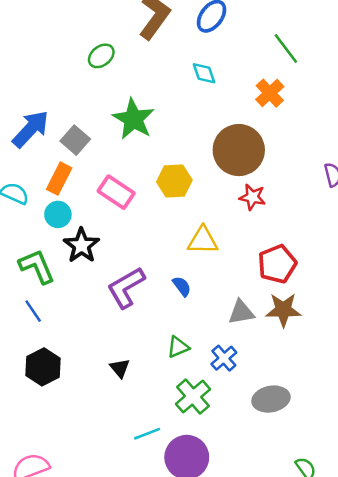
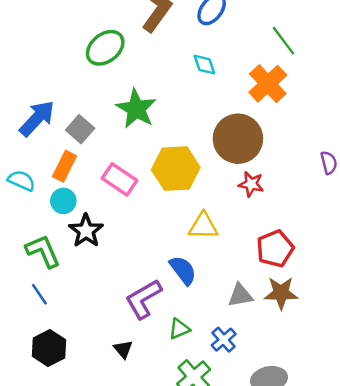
green ellipse: (101, 56) -> (105, 48), size x1.5
orange cross: (270, 93) -> (268, 84), size x1.4
yellow hexagon: (174, 181) -> (176, 169), size x1.4
blue semicircle: (182, 286) -> (183, 270), size x1.5
purple L-shape: (126, 288) -> (143, 299), moved

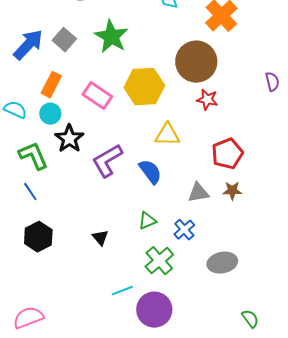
gray square: (80, 129) -> (64, 40), moved
cyan semicircle: (21, 181) -> (15, 110), moved
brown star: (281, 293) -> (232, 191), size x0.7
purple L-shape: (143, 299) -> (107, 161), moved

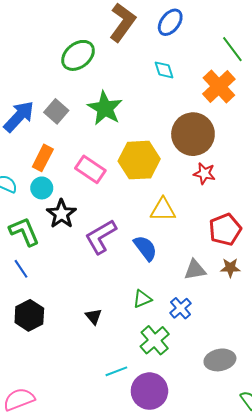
gray ellipse: (222, 263) -> (220, 360), moved

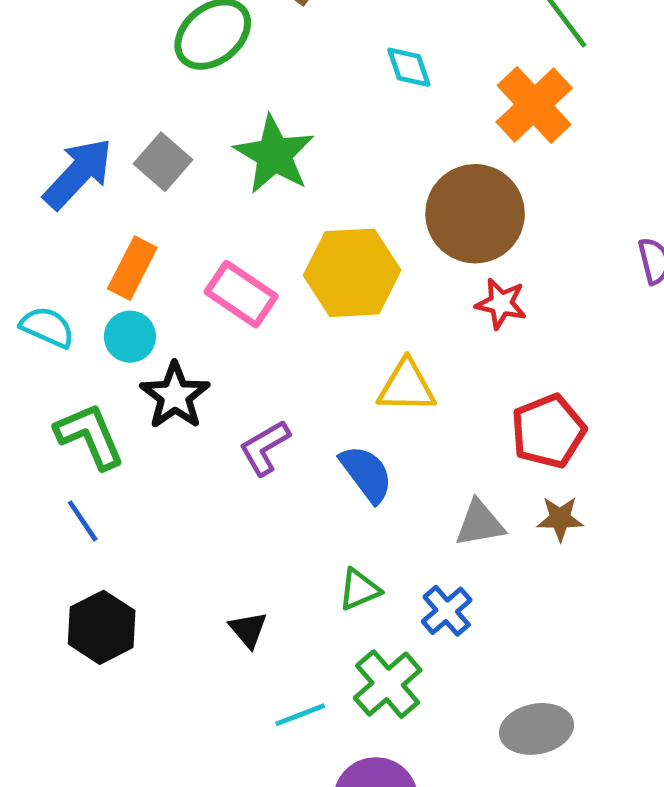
purple L-shape: (101, 237) -> (265, 448), size x0.7
cyan line: (116, 371) -> (300, 715), moved

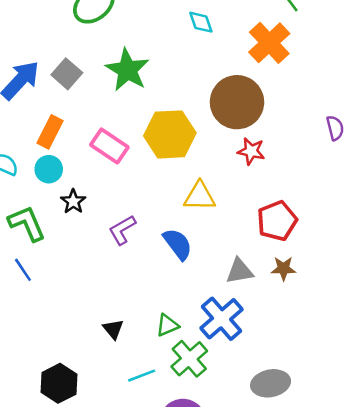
black star: (175, 396) -> (73, 201), size x0.7
green triangle: (359, 589) -> (167, 325), moved
blue cross: (447, 611) -> (222, 319), size x1.6
black hexagon: (102, 627) -> (59, 383), moved

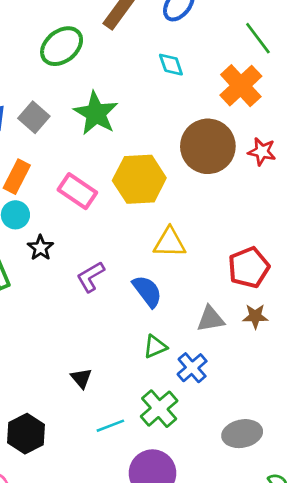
red star: (251, 151) -> (262, 152), moved
blue cross: (222, 319) -> (192, 368), size x0.7
green triangle: (167, 325) -> (155, 347), moved

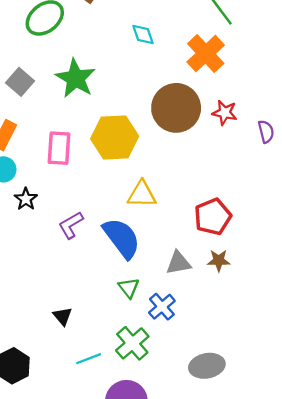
pink rectangle: (77, 191) -> (59, 148), turned 60
blue semicircle: (147, 291) -> (122, 238), size x1.4
green triangle: (155, 347) -> (129, 288), turned -45

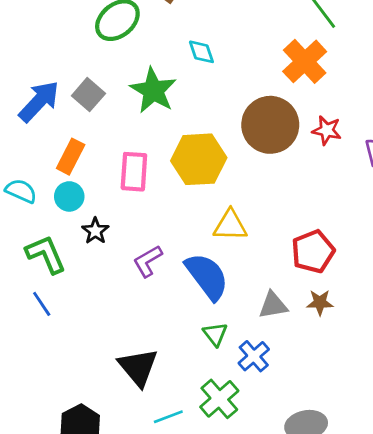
cyan diamond: (143, 35) -> (201, 52), moved
black triangle: (63, 316) -> (138, 367), size x1.8

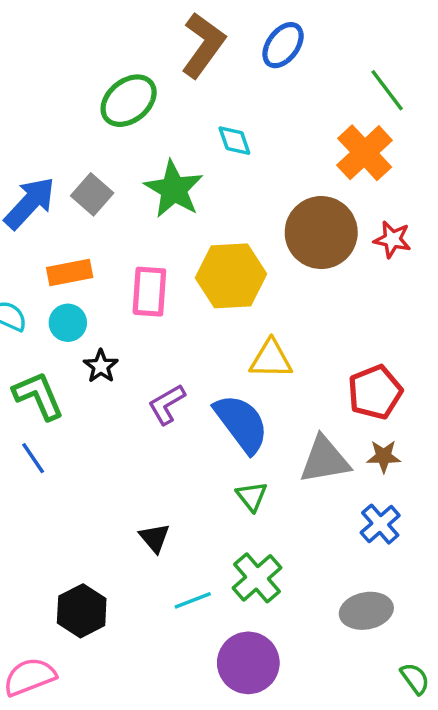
orange rectangle: (71, 157) -> (70, 272), turned 52
gray triangle: (273, 305) -> (325, 460), size x1.4
blue cross: (254, 356) -> (380, 524), moved
black triangle: (138, 367) -> (155, 538), size x0.6

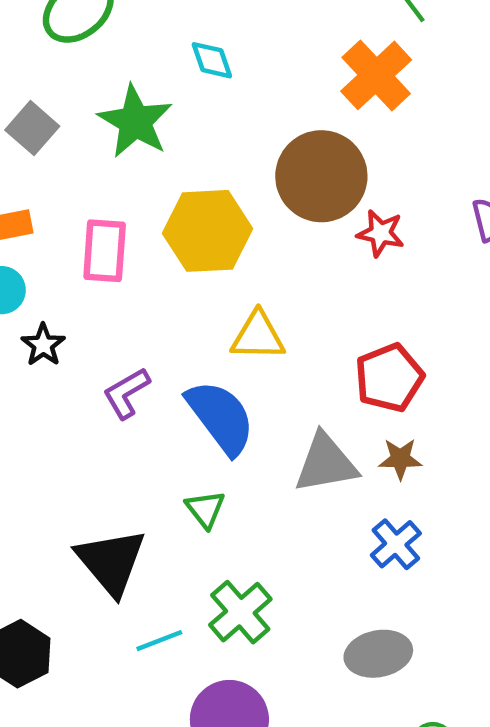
red star: (392, 239) -> (381, 233), moved
green triangle: (252, 496) -> (205, 509), moved
black triangle: (155, 538) -> (111, 562), size x1.8

